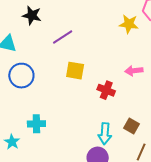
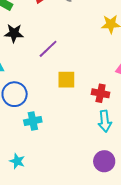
cyan cross: (36, 124) -> (33, 121), moved
cyan arrow: (105, 134) -> (105, 121), moved

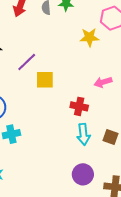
yellow square: (66, 80) -> (45, 80), moved

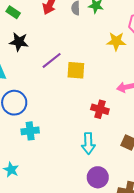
yellow square: (45, 80) -> (76, 70), moved
cyan arrow: (83, 134) -> (88, 143), moved

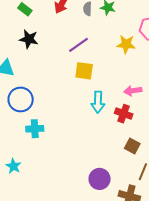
purple line: (52, 60) -> (79, 45), moved
red cross: (100, 109) -> (124, 114), moved
cyan arrow: (88, 143) -> (98, 102), moved

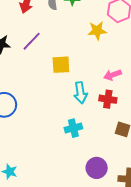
purple line: (79, 45) -> (32, 41), moved
cyan cross: (35, 129) -> (73, 128), moved

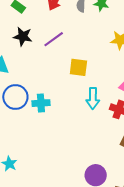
cyan cross: (73, 128) -> (41, 103), moved

